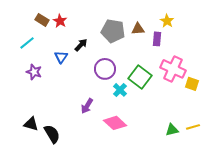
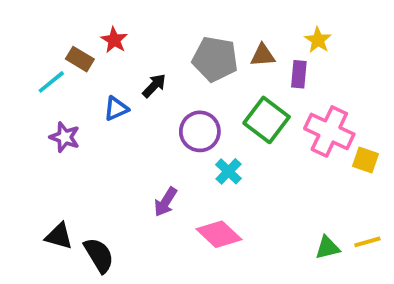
brown rectangle: (42, 20) -> (80, 59), moved
blue triangle: (61, 57) -> (116, 109), turned 32
green square: (140, 77) -> (267, 120), moved

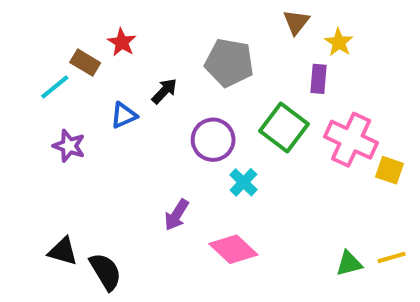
brown triangle: (263, 55) -> (296, 22), moved, turned -48

